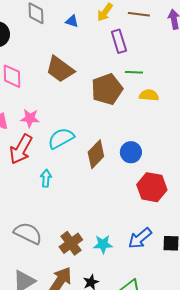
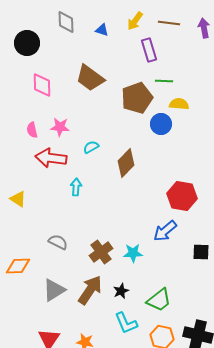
cyan semicircle: (61, 138) -> (91, 147), size x0.6
red arrow: (21, 149) -> (51, 158), turned 68
blue circle: (131, 152) -> (161, 124), moved
gray semicircle: (28, 233) -> (58, 242), size x0.7
blue arrow: (140, 238) -> (165, 231), moved

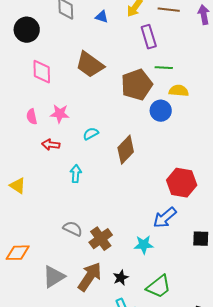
red arrow: (51, 158) -> (51, 145), size x0.6
gray semicircle: (58, 242) -> (73, 229), moved
cyan star: (133, 253) -> (144, 245), moved

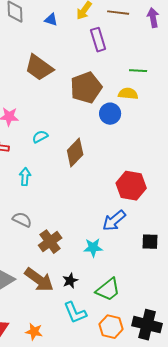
green line: (164, 68) -> (138, 71), moved
gray semicircle: (73, 229) -> (22, 220), moved
brown arrow: (90, 277) -> (39, 280), turned 92

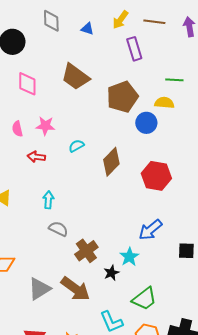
cyan arrow: (25, 177) -> (48, 200), moved
red hexagon: (131, 186) -> (156, 176), moved
cyan star: (93, 248) -> (129, 257), turned -30
black star: (70, 281) -> (111, 273), moved

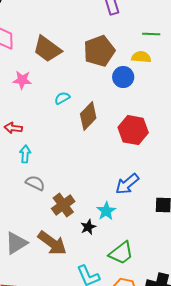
brown trapezoid: (75, 77) -> (47, 49), moved
cyan semicircle: (76, 146) -> (62, 98), moved
red arrow: (36, 157) -> (13, 128), moved

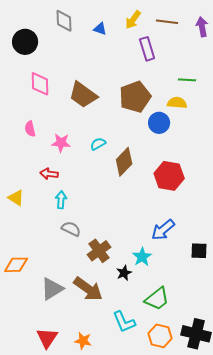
pink star: (22, 80) -> (61, 143), moved

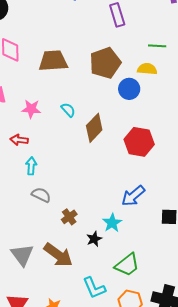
brown trapezoid: (83, 95) -> (53, 61), turned 140
cyan semicircle: (98, 144) -> (68, 110), turned 77
brown cross: (99, 251) -> (69, 217), size x0.7
gray triangle: (52, 289) -> (22, 255), turned -35

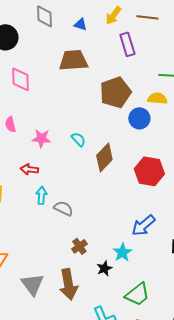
brown trapezoid: (53, 61) -> (73, 60), moved
gray semicircle: (41, 195) -> (63, 208), moved
brown arrow: (58, 255) -> (68, 284), turned 44

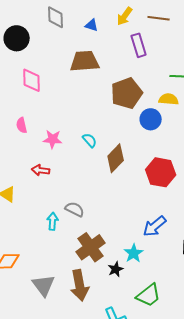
cyan arrow: (41, 195) -> (53, 221), moved
brown cross: (79, 246) -> (91, 247), size x1.8

